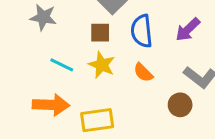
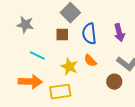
purple arrow: (188, 30) -> (119, 33), turned -60
yellow star: (102, 65) -> (69, 67), moved

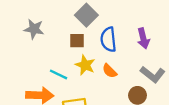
cyan line: (37, 56) -> (58, 74), moved
yellow star: (69, 67) -> (85, 65), moved

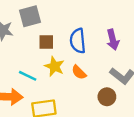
gray square: (86, 15) -> (30, 16), moved, turned 30

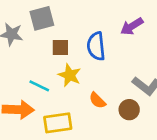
purple arrow: (113, 40) -> (132, 26), moved, turned 72
orange semicircle: (79, 72) -> (97, 100), moved

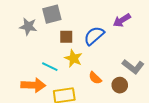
blue semicircle: (96, 46) -> (94, 36), turned 55

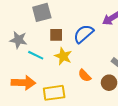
gray star: (28, 26) -> (18, 40), moved
cyan line: (50, 67) -> (36, 55), moved

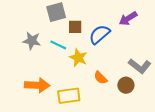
brown square: (56, 35) -> (75, 27), moved
cyan line: (36, 55) -> (58, 45), moved

